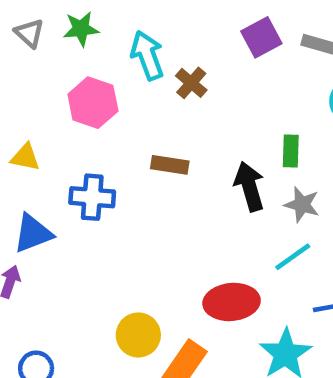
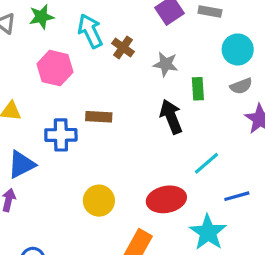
brown rectangle: (170, 165) -> (99, 117), moved
gray star: (302, 205) -> (166, 64), moved
yellow circle: (138, 335) -> (99, 201), moved

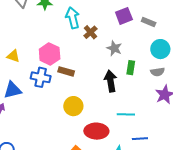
pink hexagon: (55, 68) -> (50, 54), moved
cyan line: (207, 163) -> (126, 114), turned 30
yellow circle: (99, 201) -> (73, 106), moved

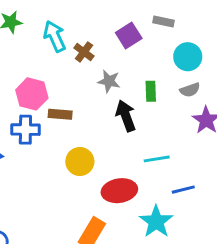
purple square: (124, 16) -> (129, 35), moved
gray star: (114, 48) -> (109, 81), moved

